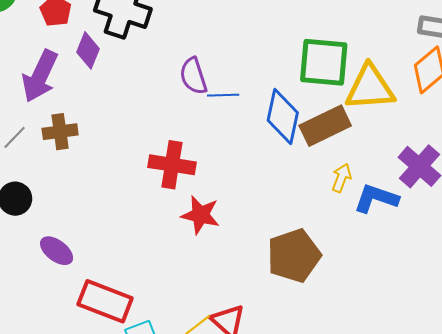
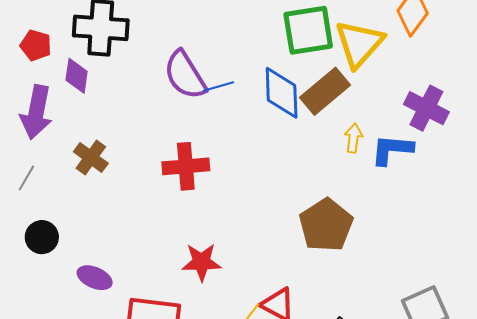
purple semicircle: (193, 76) -> (185, 75), size x1.4
yellow triangle: (370, 88) -> (359, 44), turned -30
brown cross: (60, 132) -> (91, 158), moved, turned -32
red star: (200, 215) -> (201, 262), moved

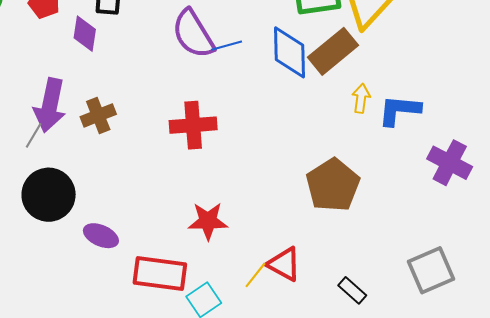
purple cross: (426, 108) -> (450, 163), moved
purple arrow: (36, 112) -> (50, 105), moved
brown cross: (91, 158) -> (98, 115), turned 32
black circle: (42, 237) -> (49, 195), size x1.6

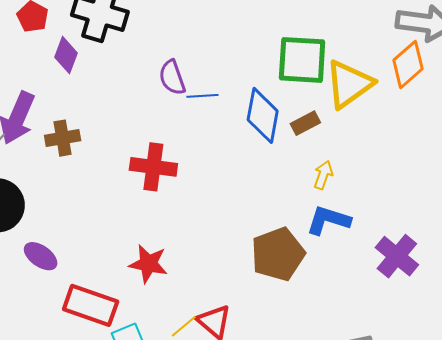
purple semicircle: (193, 34) -> (172, 78), size x0.7
brown rectangle: (333, 51) -> (305, 123), size x0.6
blue L-shape: (399, 110) -> (328, 220), moved

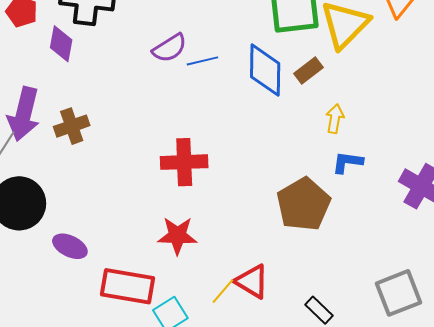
purple semicircle: (172, 78) -> (170, 48), turned -93
red cross: (153, 167) -> (184, 162), moved
blue L-shape: (328, 220) -> (347, 162), size x0.7

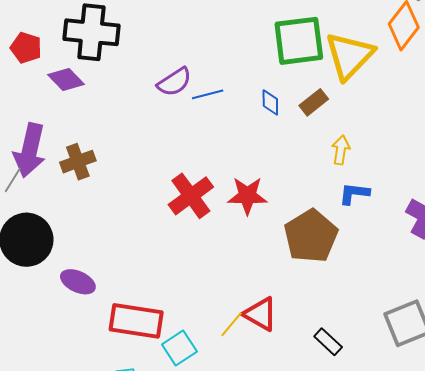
purple diamond: (61, 44) -> (66, 79), turned -54
blue diamond: (265, 70) -> (270, 102), size x0.5
red cross: (184, 162) -> (191, 196), turned -33
red star: (177, 236) -> (247, 196), moved

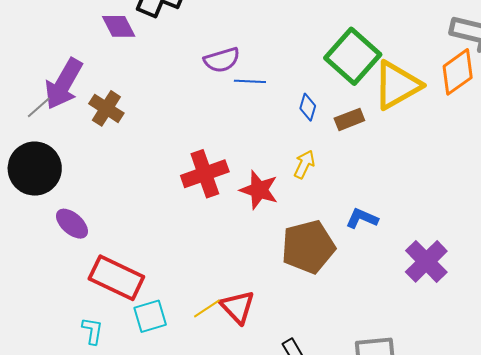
green square: (299, 41) -> (353, 56), turned 32
yellow arrow: (341, 150) -> (304, 164), moved
brown cross: (78, 162) -> (106, 108), turned 36

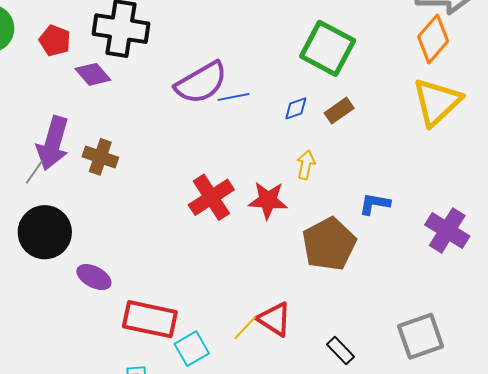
purple semicircle: (222, 60) -> (201, 83), size x1.5
yellow triangle: (397, 85) -> (437, 102), moved
blue diamond: (308, 107) -> (296, 108), turned 68

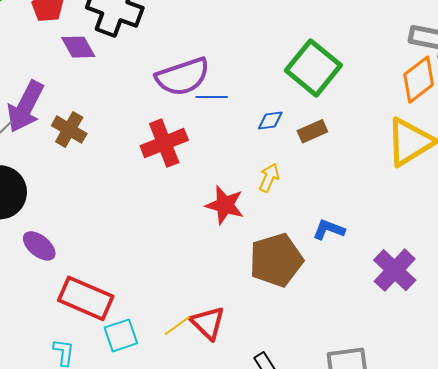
red cross: (211, 197) -> (164, 143), moved

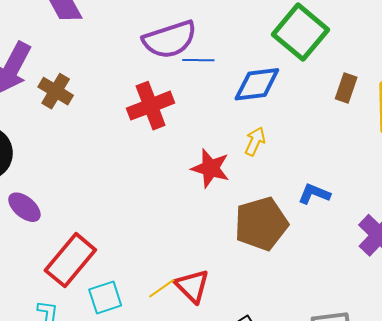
blue diamond: (270, 121) -> (257, 84), size x1.8
brown rectangle: (312, 131) -> (346, 88), moved, turned -48
red rectangle: (86, 298) -> (70, 260), turned -74

